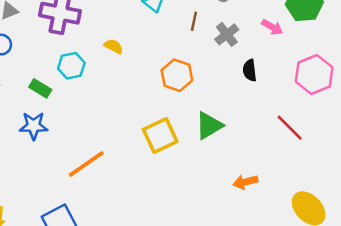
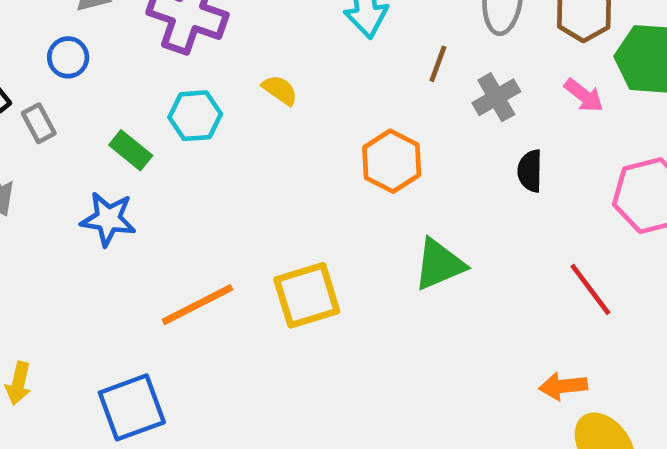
yellow square: (160, 135) -> (307, 295), moved
orange arrow: (245, 182) -> (563, 386), moved

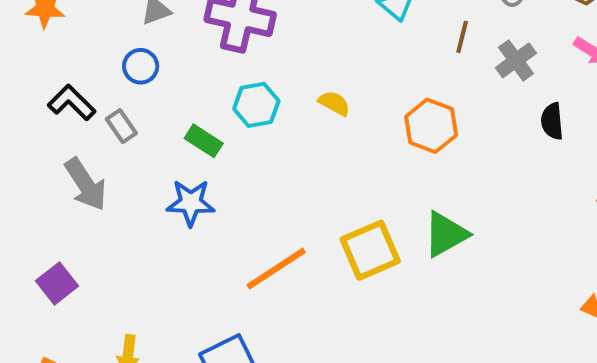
yellow semicircle: (280, 90) -> (334, 103), moved
green triangle: (439, 264) -> (446, 234), moved

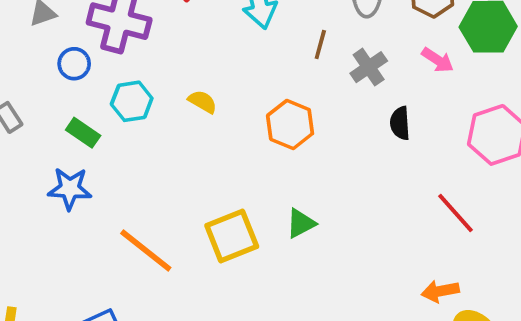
blue circle: (141, 66) -> (74, 64), moved
green triangle: (446, 234) -> (301, 223), size x0.7
orange line: (276, 269) -> (146, 251), turned 70

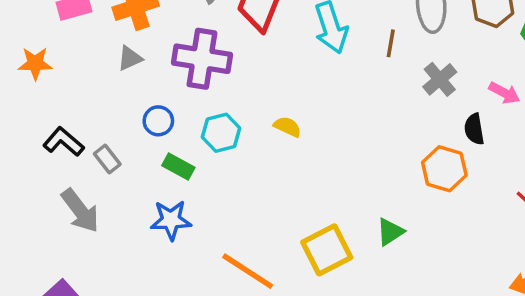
brown line: (320, 44) -> (391, 43), moved
pink arrow: (438, 60) -> (504, 93), moved
blue circle: (74, 64) -> (158, 121), moved
orange hexagon: (290, 124) -> (444, 169), moved

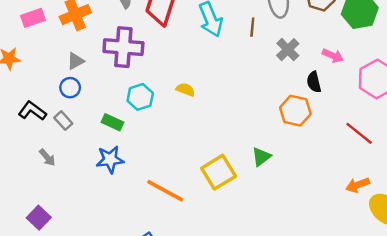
gray triangle: (130, 58) -> (76, 61), moved
blue circle: (158, 121) -> (70, 88), moved
gray arrow: (80, 211) -> (47, 157), size x0.6

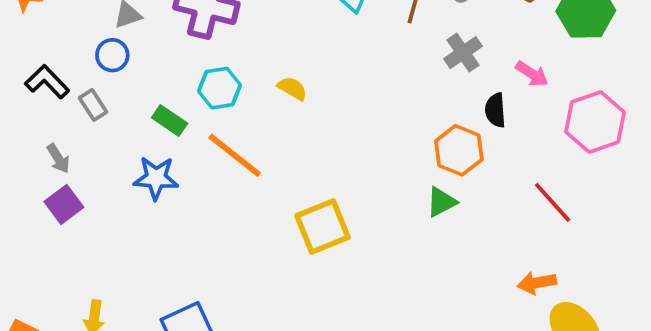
green triangle: (261, 157) -> (441, 202), moved
orange line: (165, 191) -> (235, 155), moved
purple square: (39, 218) -> (64, 204), moved

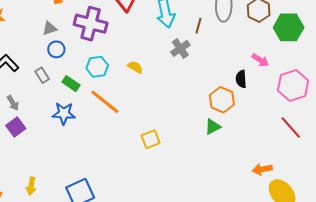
gray cross: (463, 53) -> (180, 48), moved
blue circle: (112, 55) -> (56, 49), moved
gray rectangle: (93, 105) -> (42, 75), moved
red line: (553, 202) -> (291, 127), moved
yellow square: (323, 226) -> (151, 139), size x0.7

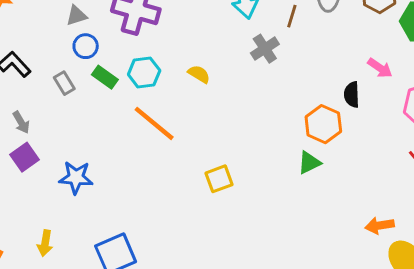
green rectangle: (71, 84) -> (105, 77), moved
blue star: (64, 113) -> (76, 177), moved

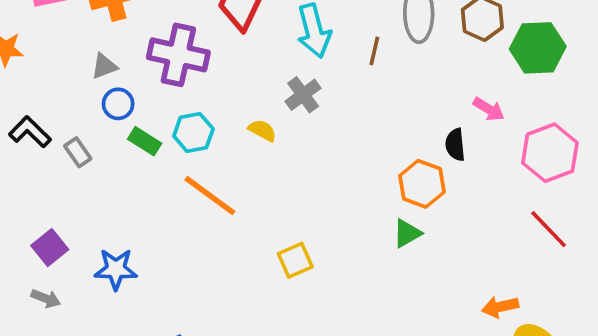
gray cross: (265, 49) -> (303, 95), moved
gray rectangle: (64, 83) -> (78, 152), moved
gray arrow: (21, 122) -> (46, 298), moved, turned -35

